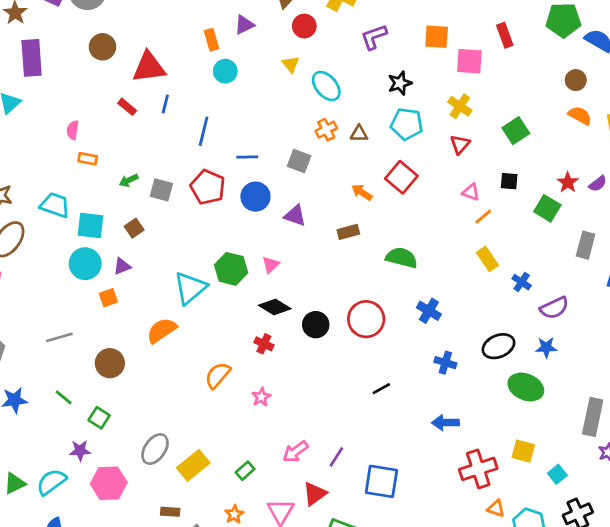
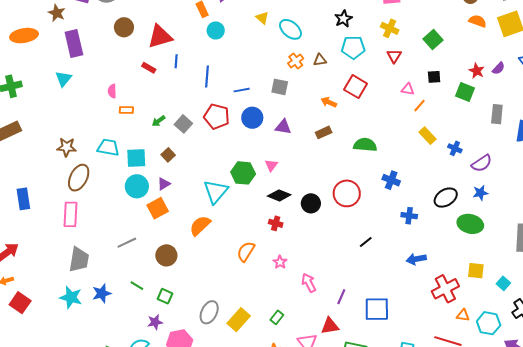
gray square: (161, 190) -> (183, 124), turned 36
orange square: (108, 298) -> (158, 208), size x1.5
pink arrow: (295, 452) -> (309, 283), moved, turned 108
red triangle: (315, 494) -> (330, 326), turned 36

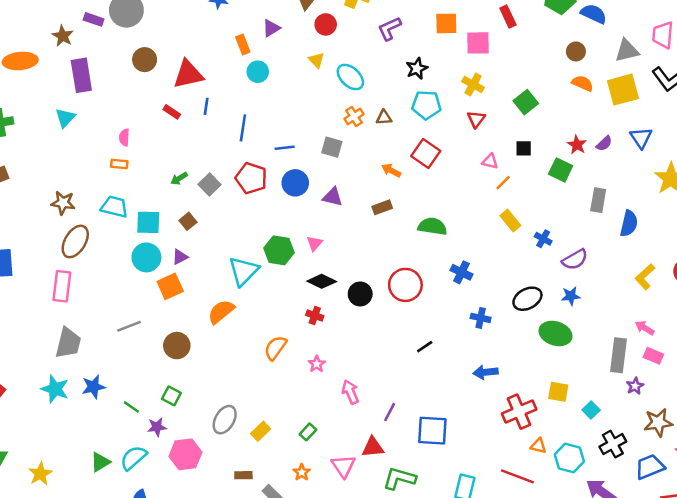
orange rectangle: (126, 110) -> (119, 164), moved
green line: (137, 286) -> (131, 407), moved
yellow rectangle: (239, 320) -> (261, 431), size x0.7

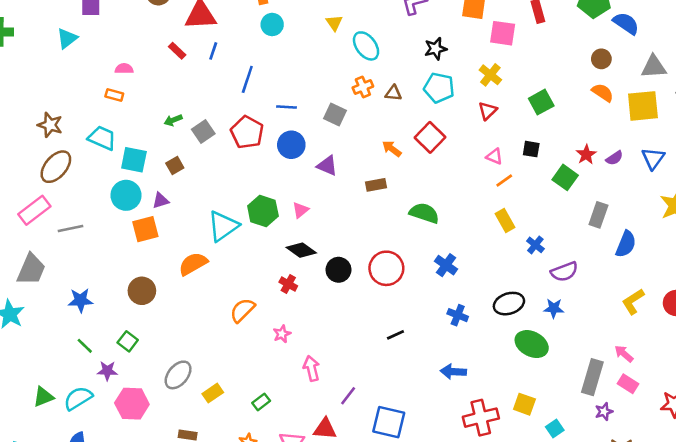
pink semicircle: (124, 137) -> (124, 69), turned 77
pink rectangle: (62, 286) -> (34, 210), turned 36
gray line: (129, 326) -> (70, 228), moved
blue star: (93, 387) -> (80, 300), moved

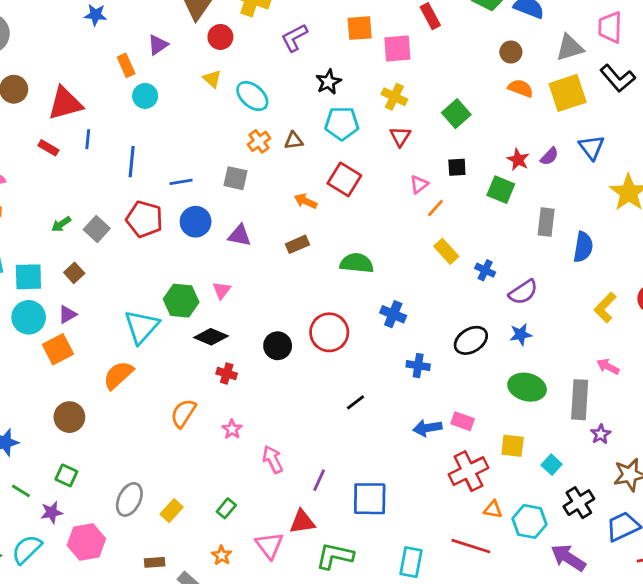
pink triangle: (494, 157) -> (419, 184), turned -48
black diamond: (301, 250) -> (211, 337), moved
green ellipse: (532, 344) -> (527, 387), moved
pink rectangle: (628, 384) -> (463, 421), moved

